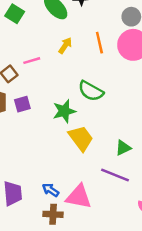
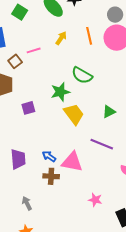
purple square: (22, 104) -> (28, 108), moved
green triangle: (123, 148) -> (109, 112), moved

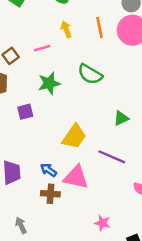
yellow arrow: (61, 38) -> (66, 29), turned -56
pink line: (34, 50) -> (42, 48), moved
green star: (60, 92) -> (49, 83), moved
yellow trapezoid: (74, 114) -> (74, 137), moved, turned 70

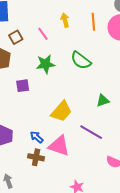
pink line: (42, 48) -> (43, 34), turned 64

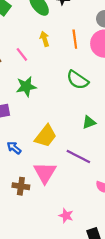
green semicircle: (81, 60) -> (78, 80), moved
blue arrow: (37, 137) -> (14, 148), moved
pink triangle: (59, 146) -> (45, 173), turned 45

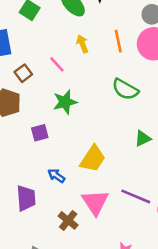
purple line: (78, 156) -> (136, 196), moved
brown cross: (21, 186) -> (68, 220), turned 35

